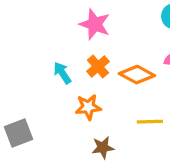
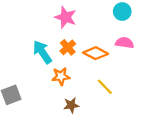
cyan arrow: (62, 73) -> (42, 52), size x1.5
yellow line: (150, 122) -> (105, 87), turned 48

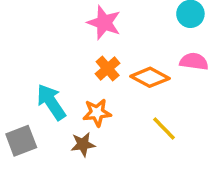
cyan arrow: (42, 52) -> (51, 102), moved
brown star: (71, 105) -> (83, 144), moved

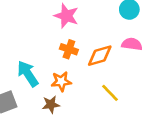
orange cross: (108, 69) -> (69, 49), turned -30
orange diamond: (150, 77) -> (100, 56), turned -44

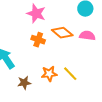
orange diamond: (100, 56) -> (62, 33), moved, turned 55
orange star: (61, 81) -> (49, 74), moved

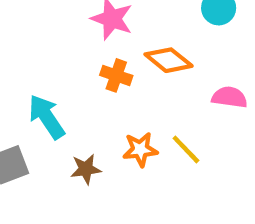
pink semicircle: (87, 36) -> (230, 97), moved

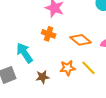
orange diamond: (169, 60) -> (81, 40), moved
orange cross: (116, 75) -> (49, 34), moved

